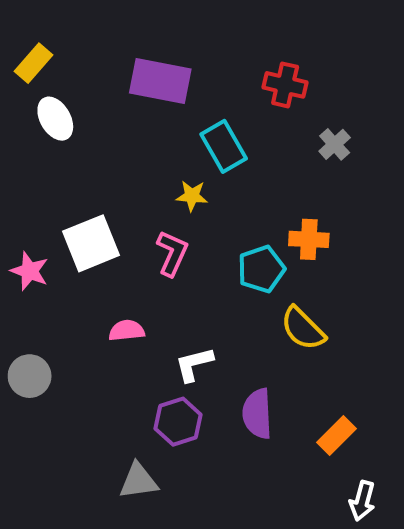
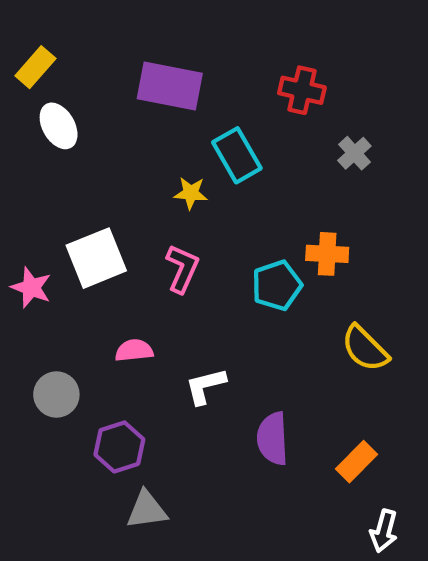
yellow star: (192, 196) -> (191, 193), moved
yellow semicircle: (303, 329) -> (365, 348), moved
gray circle: (30, 376) -> (56, 395), moved
purple hexagon: (178, 422) -> (119, 447), moved

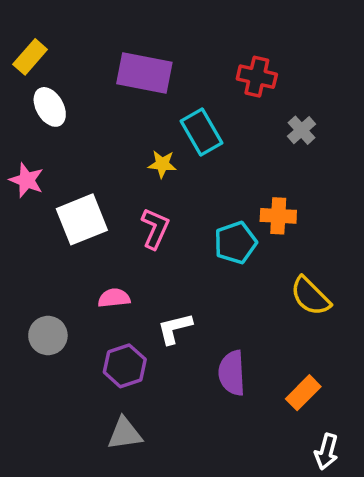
pink star: (31, 287) -> (27, 180), moved
purple hexagon: (119, 447) -> (125, 366), moved

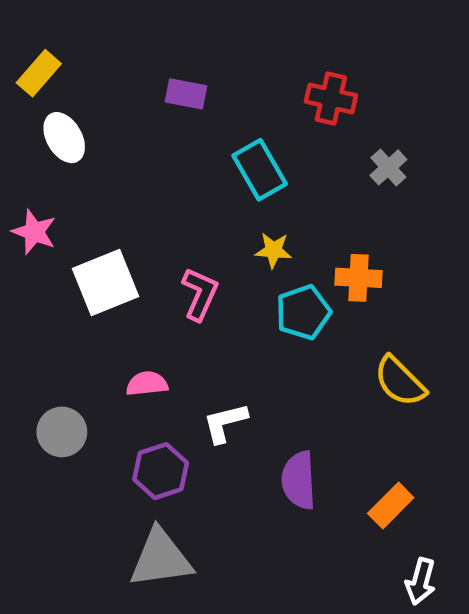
purple rectangle: (144, 73) -> (186, 94), size x0.6
yellow star: (162, 164) -> (273, 250), moved
gray triangle: (125, 434) -> (161, 558), size x1.4

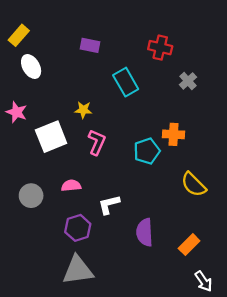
yellow star: (273, 250) -> (83, 110), moved
gray circle: (62, 432) -> (31, 196), moved
white arrow: (421, 581) -> (204, 281), turned -50

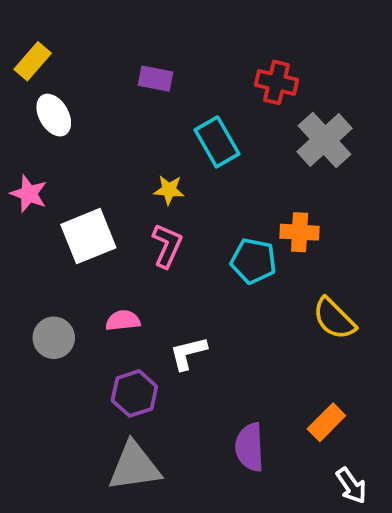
gray cross: (188, 81) -> (324, 140), size x1.8
yellow star: (83, 110) -> (169, 190), moved
cyan pentagon: (147, 151) -> (253, 261), turned 30
purple semicircle: (145, 232) -> (250, 447), moved

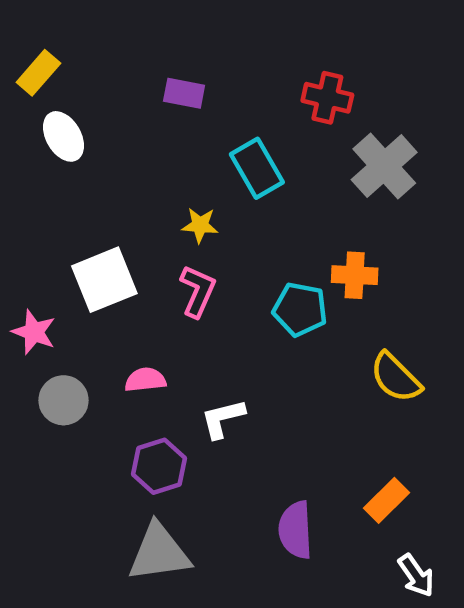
pink star: (29, 194) -> (34, 332), moved

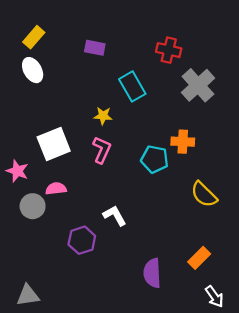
yellow rectangle: (38, 73) -> (34, 37), moved
pink semicircle: (145, 380) -> (56, 189), moved
white L-shape: (223, 418) -> (115, 216), turned 75
gray triangle: (159, 553) -> (28, 295), moved, size x0.7

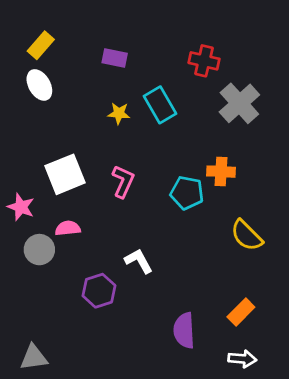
yellow star: (103, 116) -> (119, 113), moved
white arrow: (214, 297) -> (242, 359), moved, turned -50

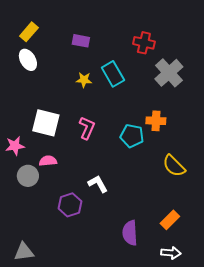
white square: (65, 174) -> (46, 123), turned 36
pink star: (21, 207) -> (15, 146), turned -30

